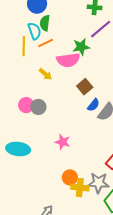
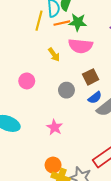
green star: (81, 47) -> (78, 22), moved
gray circle: (38, 107) -> (66, 90), moved

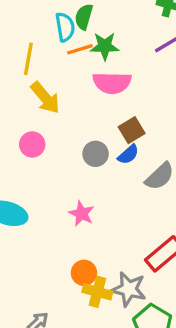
yellow line: (39, 21) -> (28, 59), moved
yellow arrow: (54, 55) -> (45, 98), moved, size x1.5
blue semicircle: (95, 98) -> (128, 154), moved

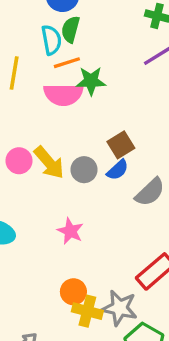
green star: (105, 46) -> (91, 81), moved
pink semicircle: (112, 83) -> (63, 94), moved
yellow arrow: (45, 98) -> (49, 163), moved

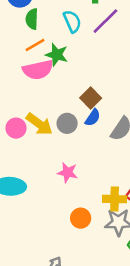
cyan semicircle: (51, 40) -> (72, 21), moved
green star: (91, 81) -> (57, 55), turned 30
yellow cross: (87, 311) -> (115, 199), moved

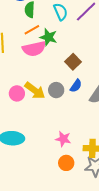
brown square: (91, 98) -> (73, 62), moved
pink star: (67, 172) -> (63, 139), moved

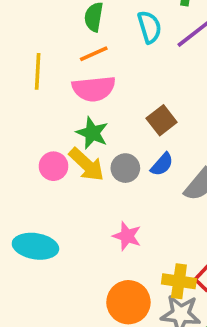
green star: (48, 37) -> (92, 133), moved
pink star: (63, 139) -> (127, 236), moved
orange circle: (66, 163) -> (128, 302), size x1.5

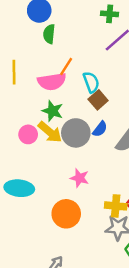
cyan semicircle: (149, 27) -> (91, 82), moved
orange line: (94, 54) -> (66, 66), moved, turned -30
gray circle: (125, 168) -> (76, 133), size x1.5
orange circle: (128, 302) -> (66, 214), moved

